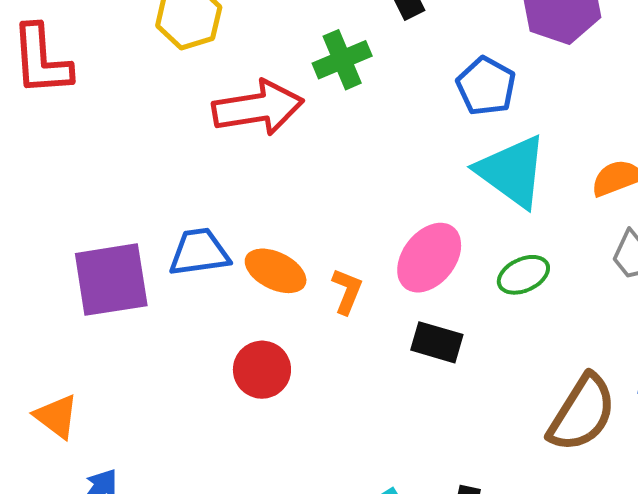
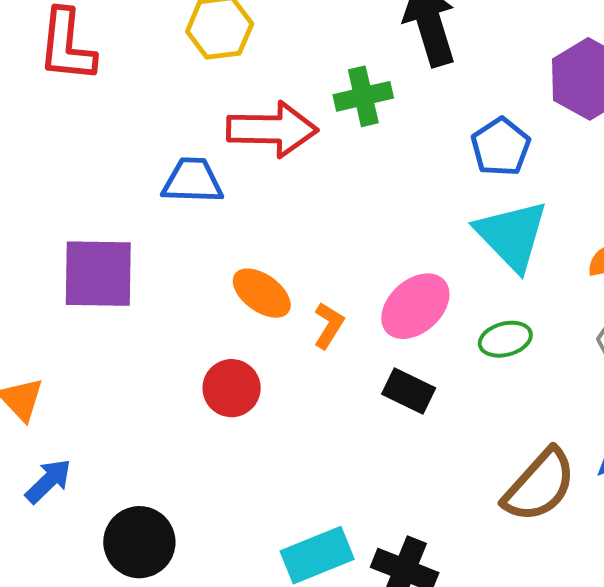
blue trapezoid: (199, 252) -> (192, 181), moved

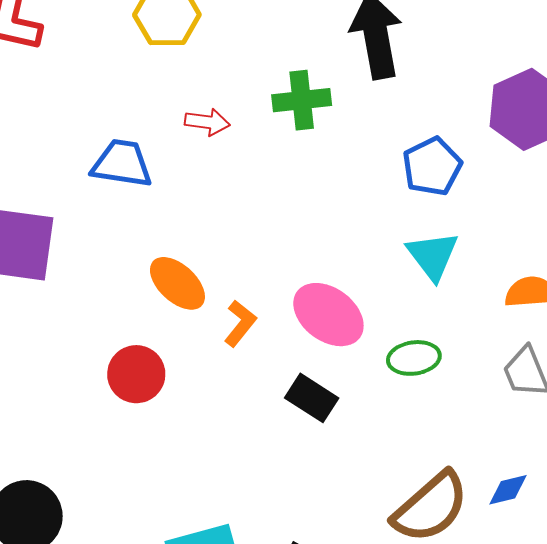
red arrow: (272, 129) -> (207, 122), size x0.5
cyan triangle: (512, 235) -> (433, 256), size x0.7
pink ellipse: (415, 306) -> (328, 315), turned 72

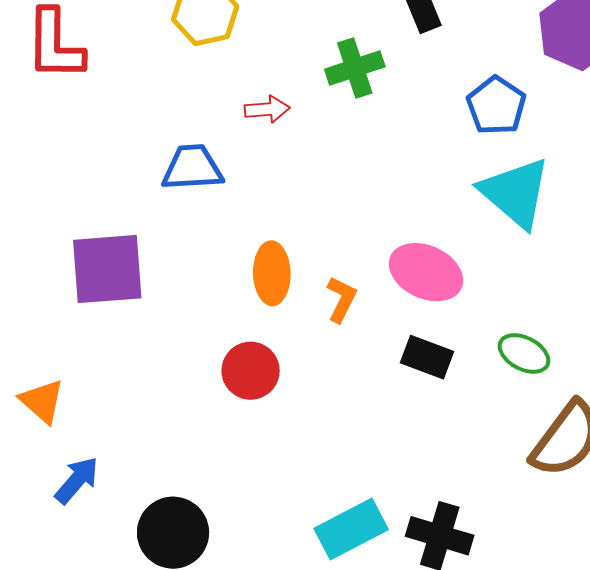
cyan triangle: (433, 256) -> (515, 193), size x1.4
orange ellipse: (177, 283) -> (272, 273), turned 58
green ellipse: (414, 358) -> (524, 353), moved, turned 48

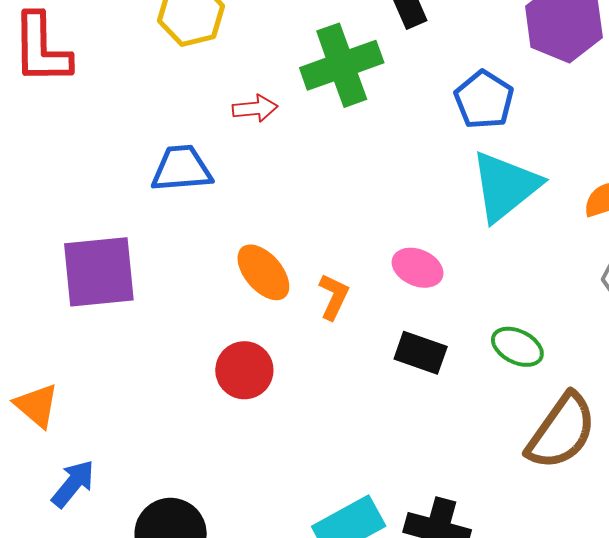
green cross: (355, 68) -> (342, 65), size x1.4
cyan triangle: (515, 193) -> (505, 186), turned 42
pink ellipse: (426, 272) -> (418, 268), size x0.7
orange ellipse: (272, 273) -> (263, 272), turned -38

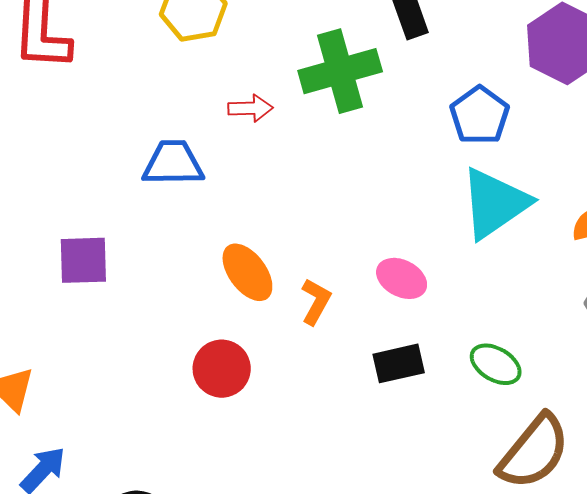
purple square: (99, 272) -> (83, 260), size x0.7
black rectangle: (421, 353) -> (399, 363), turned -36

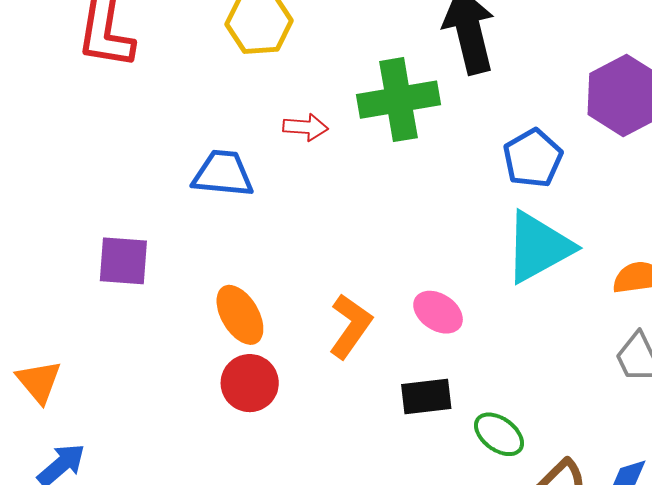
orange ellipse: (247, 272) -> (240, 315), moved
orange L-shape: (316, 301) -> (350, 326), size x1.4
green ellipse: (496, 364) -> (499, 434), moved

